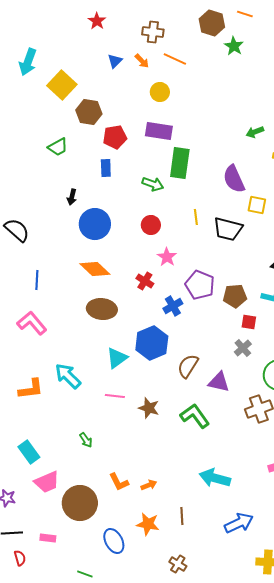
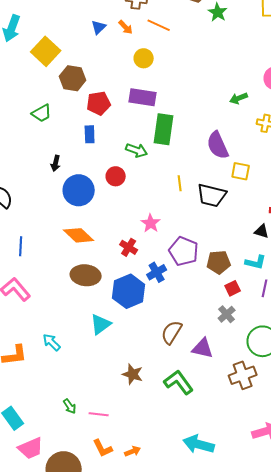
red circle: (151, 225) -> (116, 176), moved
red square: (249, 322) -> (233, 288), turned -35
blue hexagon: (152, 343) -> (129, 291), moved
cyan arrow: (68, 376) -> (52, 342), size x0.7
pink line: (115, 396) -> (99, 414), moved

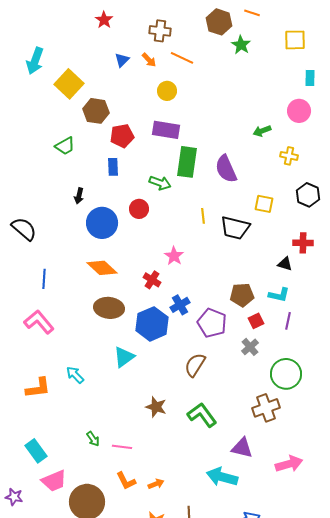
purple semicircle: (218, 145) -> (226, 169), moved
purple pentagon: (184, 251) -> (212, 323), moved
purple triangle: (203, 348) -> (242, 448), moved

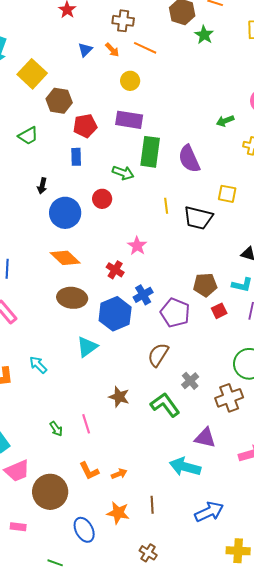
gray cross: (250, 347) -> (190, 381), moved
pink line: (122, 447) -> (86, 424), moved, turned 66

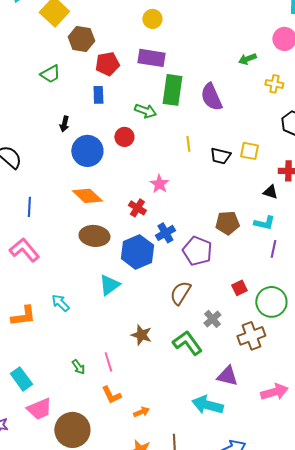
yellow square: (227, 194) -> (249, 151), moved
black trapezoid: (198, 218) -> (220, 156), size x0.7
red square: (219, 311) -> (239, 288), moved
orange L-shape: (89, 471) -> (111, 395), moved

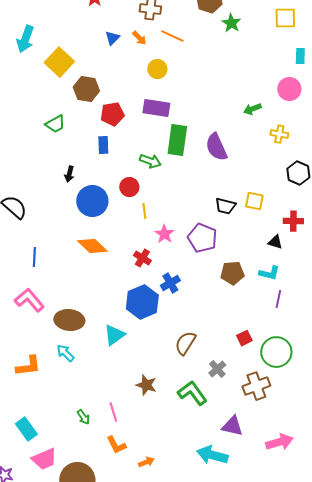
yellow line: (188, 144) -> (144, 211), moved
brown ellipse: (94, 236) -> (69, 320), moved
purple pentagon: (197, 251) -> (202, 238), moved

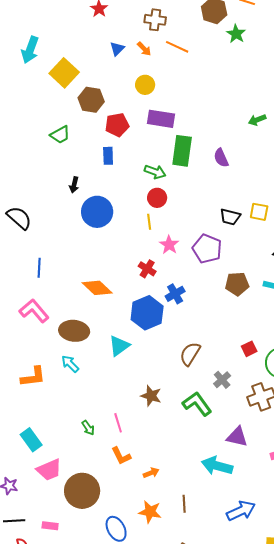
yellow circle: (157, 69) -> (145, 85), moved
purple semicircle: (216, 147) -> (221, 158), size x0.7
red circle: (129, 187) -> (157, 198), moved
orange diamond: (92, 246) -> (97, 288), moved

